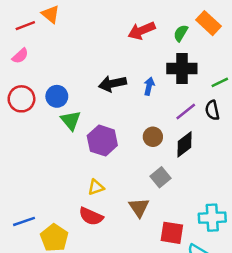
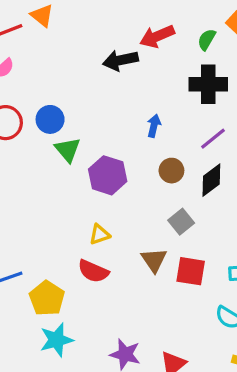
black arrow: (112, 84) -> (120, 60), moved
blue arrow: (149, 86) -> (154, 126), moved
red square: (172, 233) -> (191, 271), moved

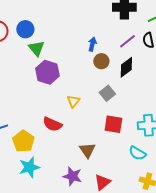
blue arrow: (154, 126) -> (92, 44), moved
purple hexagon: (108, 175) -> (47, 72), moved
yellow triangle: (100, 234) -> (73, 101), moved, turned -32
brown triangle: (154, 260) -> (87, 150), moved

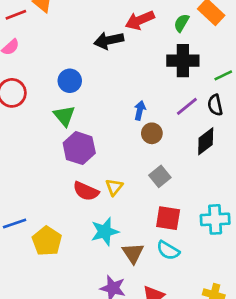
blue circle: (25, 29) -> (70, 81), moved
black diamond: (126, 67) -> (206, 141), moved
red semicircle: (52, 124) -> (86, 191), moved
cyan semicircle: (137, 153) -> (168, 250), moved
cyan star: (29, 167) -> (105, 232), moved

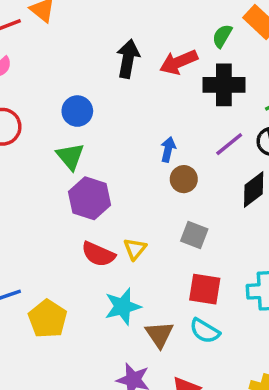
red arrow: (140, 20) -> (179, 62), moved
black arrow: (109, 40) -> (128, 59), turned 112
gray square: (160, 176) -> (194, 235), turned -30

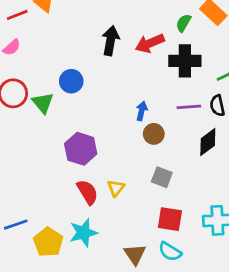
purple line: (229, 144) -> (189, 107), turned 35
green triangle: (70, 156) -> (43, 103), moved
red semicircle: (98, 254) -> (87, 192), turned -145
cyan star: (123, 307) -> (83, 233), moved

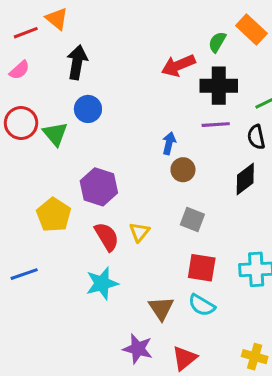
black arrow: (110, 41) -> (77, 62), moved
purple line: (189, 107) -> (216, 125), moved
yellow pentagon: (48, 242) -> (54, 215), moved

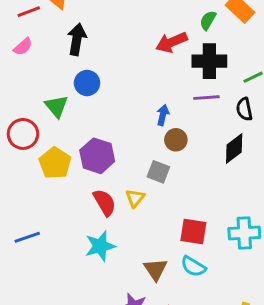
red circle: (21, 123) -> (23, 134), moved
yellow pentagon: (54, 215) -> (55, 163), moved
gray square: (192, 220) -> (158, 172), moved

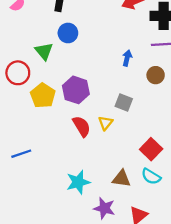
brown circle: (176, 140) -> (156, 75), moved
red square: (193, 232) -> (151, 149), turned 35
cyan star: (100, 246) -> (78, 182), moved
brown triangle: (155, 269) -> (121, 179), turned -48

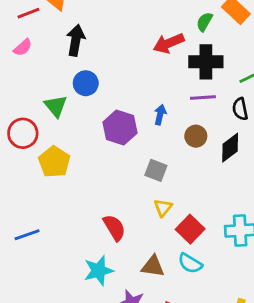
purple hexagon: (76, 90) -> (120, 128), moved
yellow triangle: (105, 123) -> (163, 208), moved
red semicircle: (82, 126) -> (114, 228), moved

